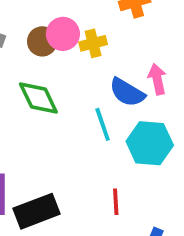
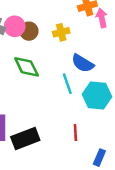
pink circle: (63, 34) -> (15, 26), moved
pink arrow: (157, 79) -> (102, 18), moved

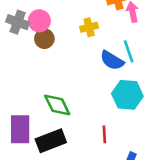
brown circle: (29, 31) -> (44, 39), moved
green diamond: (27, 67) -> (57, 105), moved
cyan line: (67, 84) -> (129, 51), moved

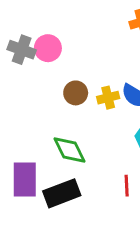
yellow cross: (89, 27) -> (108, 98), moved
brown circle: (44, 39) -> (76, 93), moved

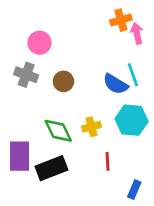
gray cross: (22, 50) -> (26, 75), moved
yellow cross: (108, 98) -> (92, 127), moved

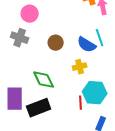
brown circle: (63, 81) -> (56, 43), moved
cyan hexagon: (132, 120) -> (95, 93), moved
yellow cross: (92, 127) -> (80, 67), moved

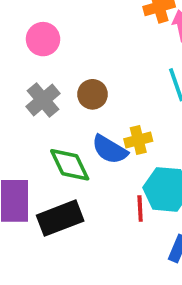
gray cross: (20, 38) -> (43, 100), moved, turned 30
blue semicircle: (87, 45) -> (110, 150), moved

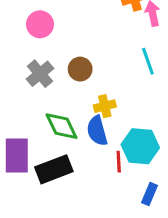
yellow cross: (138, 140) -> (105, 106), moved
blue semicircle: (110, 150) -> (97, 131), moved, turned 44

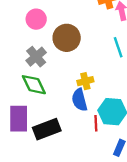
brown circle: (80, 69) -> (67, 38), moved, size x1.5
green diamond: (62, 126) -> (34, 85), moved

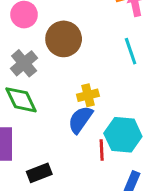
blue semicircle: (79, 100) -> (80, 120), turned 50
black rectangle: (47, 129) -> (39, 173), moved, size x0.7

